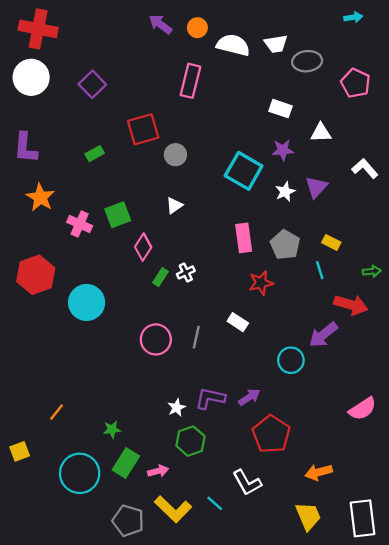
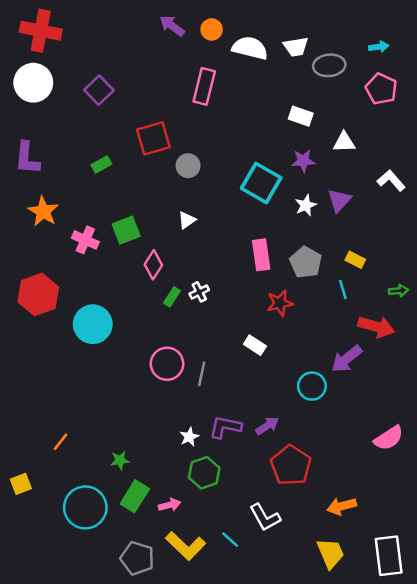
cyan arrow: (353, 17) -> (379, 47), moved
gray line: (196, 337) -> (202, 374), moved

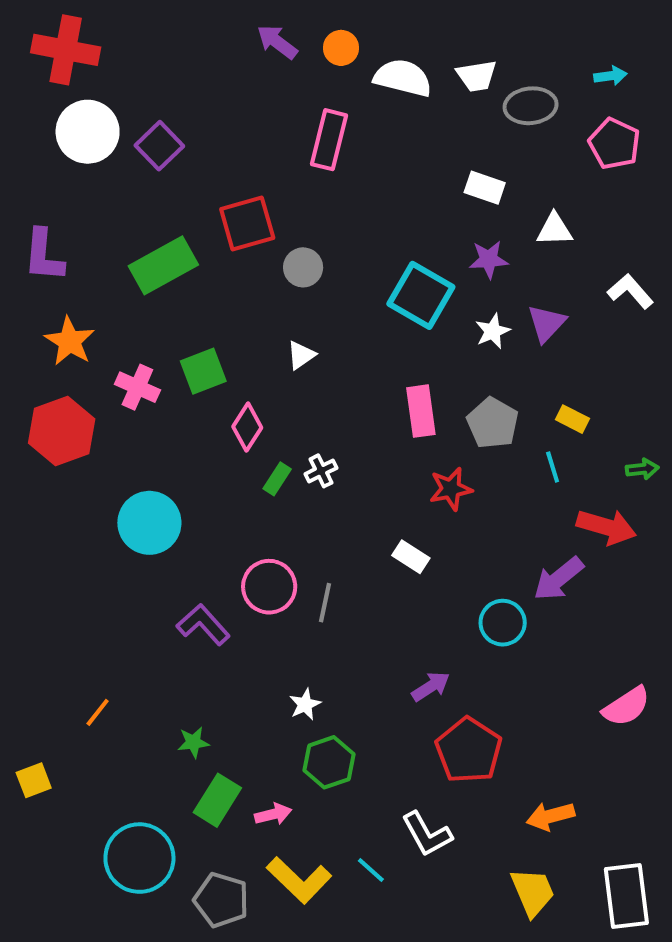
white circle: (33, 83) -> (88, 132), moved
green rectangle: (101, 164) -> (163, 265), size x2.0
red hexagon: (38, 294) -> (62, 431), moved
purple L-shape: (225, 427) -> (203, 625), moved, turned 36
cyan circle: (85, 507) -> (139, 858), moved

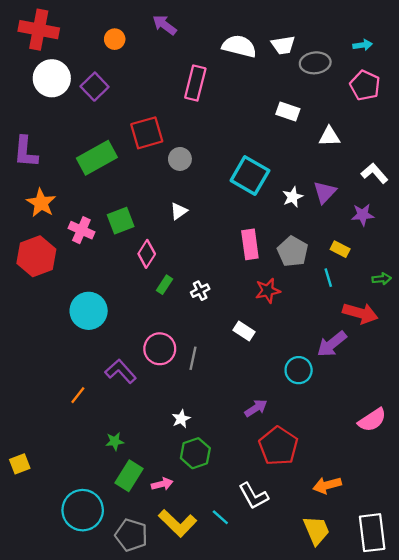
orange circle: (341, 48) -> (115, 39), moved
purple star: (489, 259) -> (363, 215), moved
white cross: (321, 471) -> (200, 291), moved
orange line: (98, 712) -> (78, 395), moved

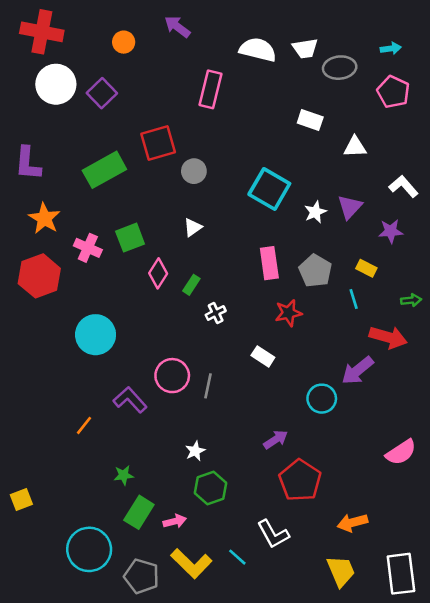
green rectangle: (165, 285) -> (191, 285), moved

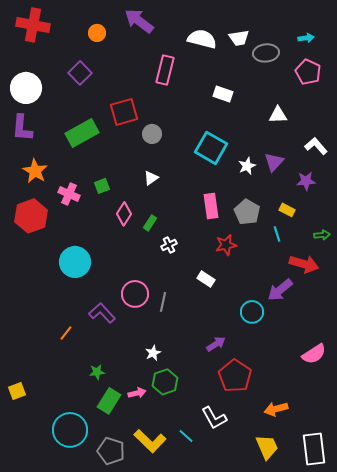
purple arrow: (177, 27) -> (139, 21), size x1.4
white circle: (56, 84) -> (26, 88), moved
white rectangle: (310, 120) -> (223, 94), moved
green square: (130, 238) -> (102, 186), size x0.7
pink arrow: (175, 521) -> (137, 393), moved

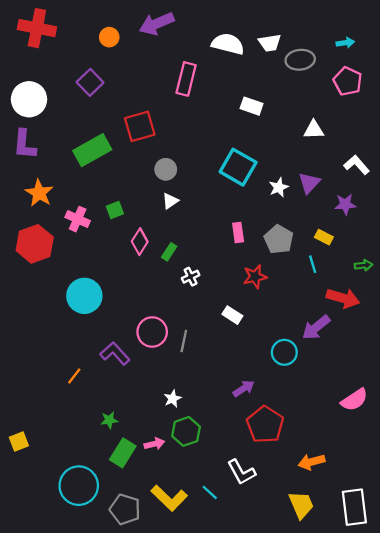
purple arrow: (139, 21) -> (157, 24), turned -60
gray circle: (152, 134) -> (166, 169), moved
pink rectangle: (211, 206) -> (238, 233), size x0.7

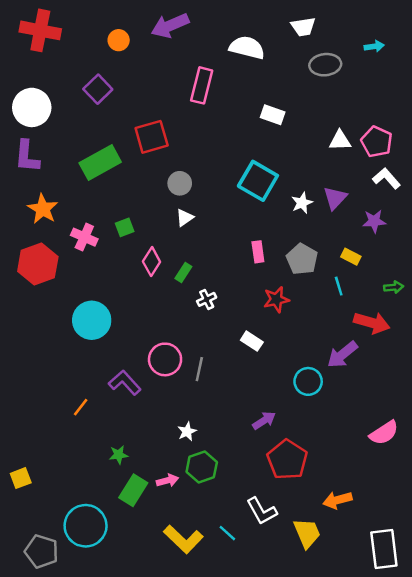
white trapezoid: (270, 43) -> (303, 27), moved
pink pentagon: (348, 81) -> (377, 142), moved
yellow trapezoid: (301, 505) -> (307, 533), moved
gray pentagon: (125, 509) -> (42, 551), moved

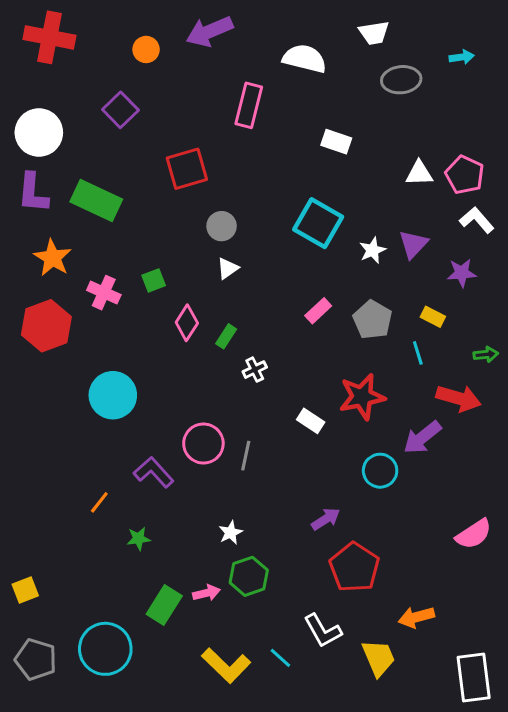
green rectangle: (100, 162) -> (96, 200), moved, turned 54
pink rectangle: (258, 252) -> (318, 311), turned 55
red star: (276, 299) -> (362, 397), moved, size x1.4
green star: (119, 455) -> (139, 539), moved
gray pentagon: (42, 551) -> (36, 659), moved

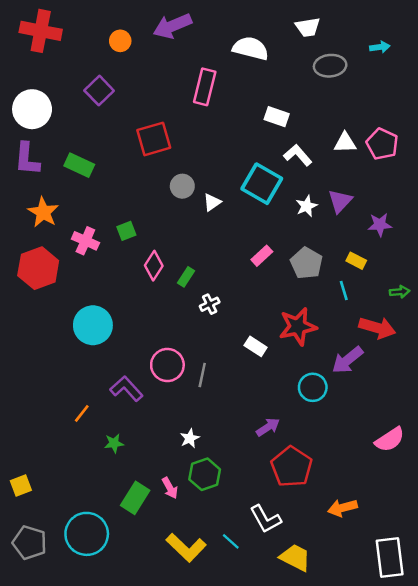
green rectangle: (96, 200) -> (79, 165), size x0.7
white L-shape: (477, 220) -> (298, 155), moved
white triangle: (228, 268) -> (212, 202), moved
pink arrow: (206, 593) -> (170, 488), turned 75
yellow trapezoid: (379, 658) -> (295, 557), moved, turned -40

